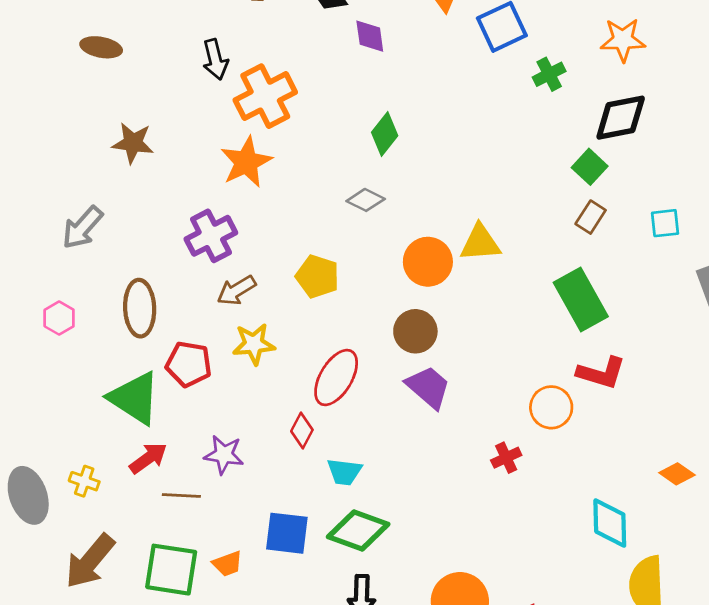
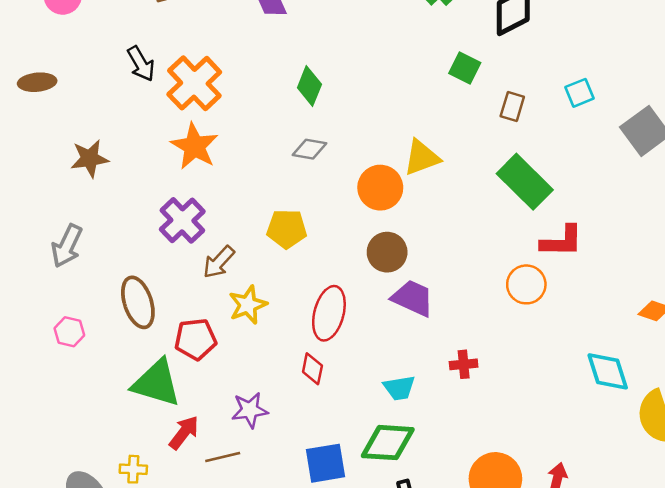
green square: (590, 167) -> (465, 68), moved
red cross: (506, 458) -> (464, 364), moved, turned 36
cyan trapezoid: (344, 472) -> (399, 388), moved

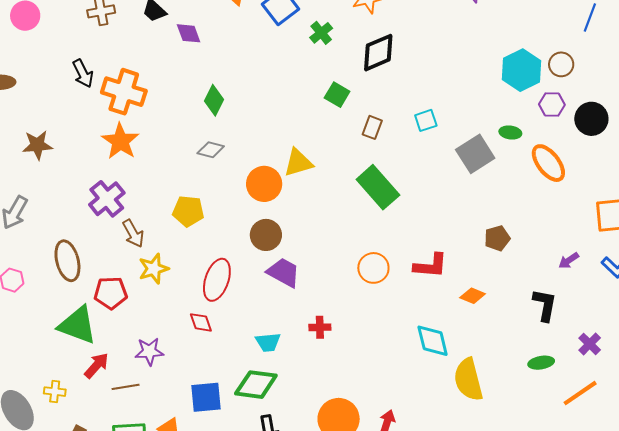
orange cross: (194, 83) -> (124, 92), turned -33
red L-shape: (562, 241) -> (431, 266), moved
brown arrow: (219, 262) -> (133, 233), turned -76
red diamond: (312, 369) -> (201, 322), turned -35

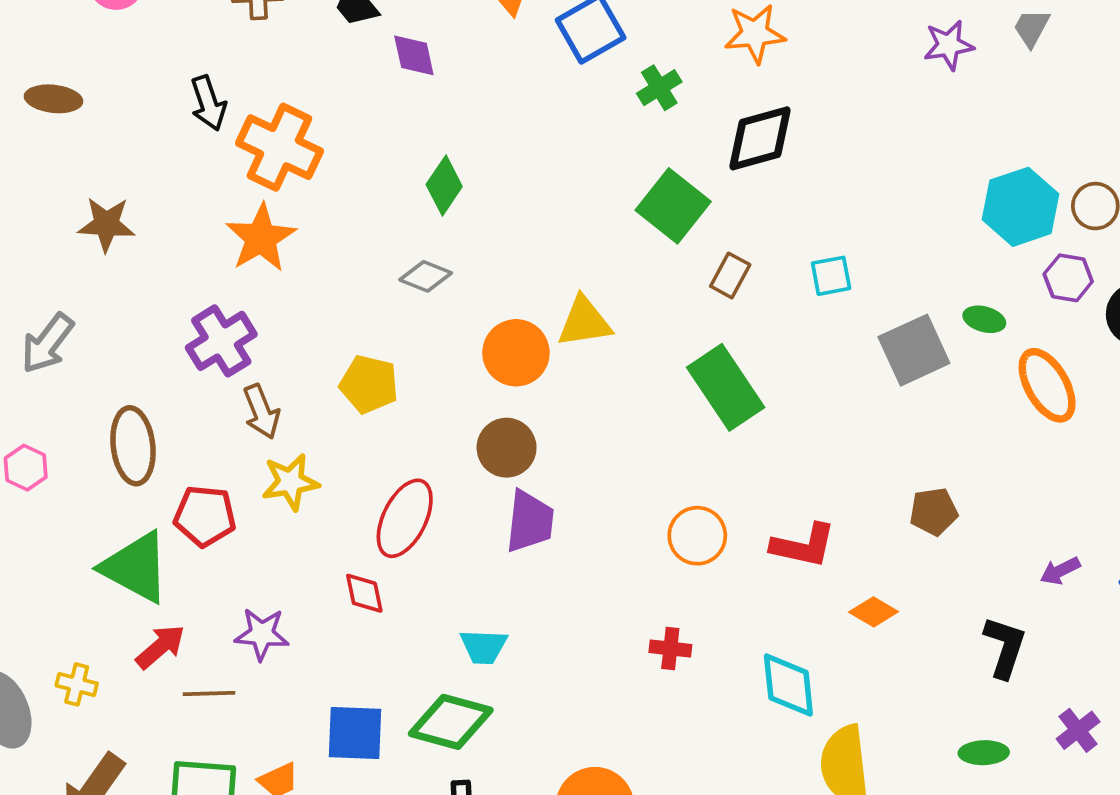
green square: (337, 95) -> (673, 206), size x1.5
purple trapezoid: (284, 272) -> (530, 521), turned 60
red cross: (320, 327) -> (670, 649), moved

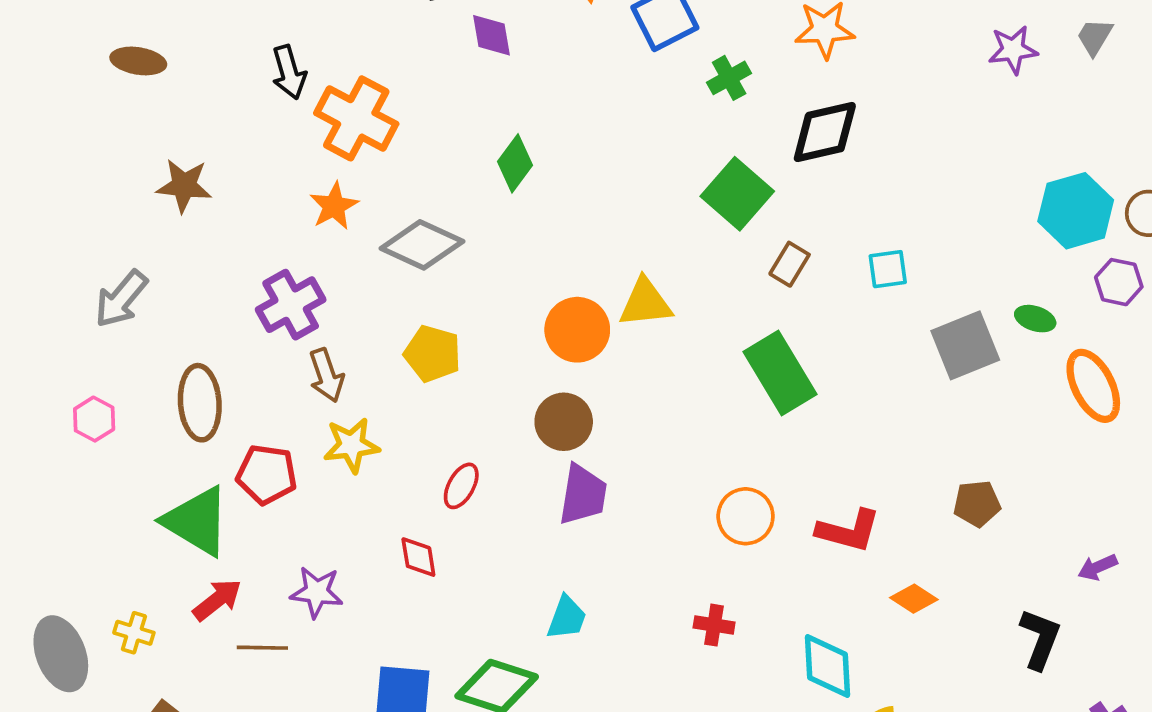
orange star: (261, 238) -> (334, 206), size x0.7
gray diamond: (426, 276) -> (422, 245), moved, size x1.6
red ellipse: (405, 518) -> (461, 486), size x0.6
cyan trapezoid: (484, 647) -> (567, 618), moved, turned -75

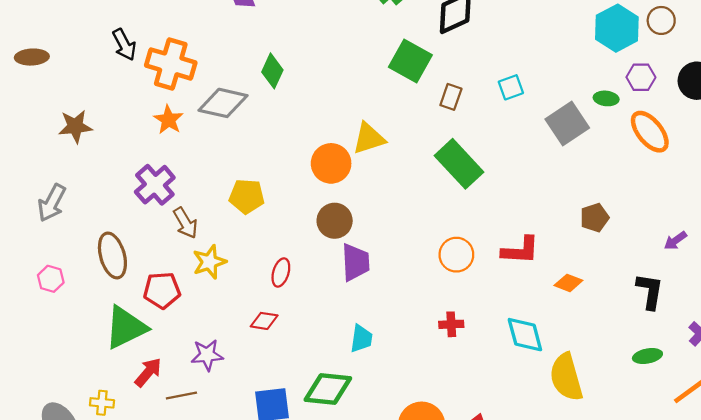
gray diamond: (422, 245) -> (223, 103), moved
purple hexagon: (1119, 282) -> (641, 77), moved
green triangle: (197, 521) -> (126, 327), turned -45
red diamond: (418, 557) -> (264, 321), turned -60

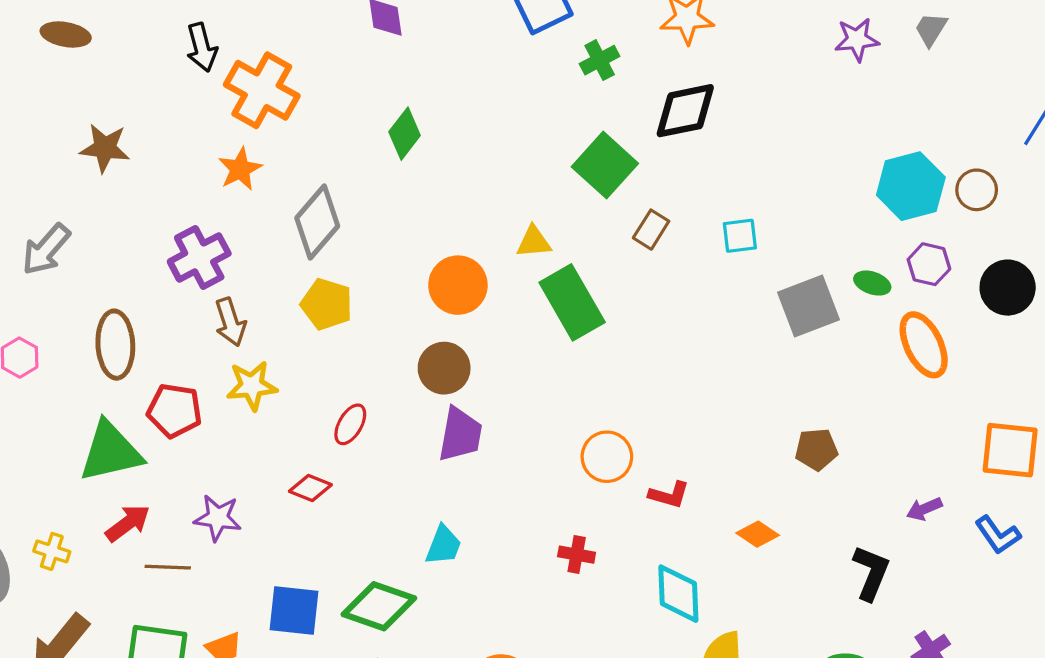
gray diamond: (223, 103) -> (317, 222), moved, turned -75
yellow triangle: (369, 138) -> (534, 242), moved, size x0.7
green rectangle: (459, 164) -> (572, 302), moved
red L-shape: (520, 250) -> (669, 495), moved, size x0.7

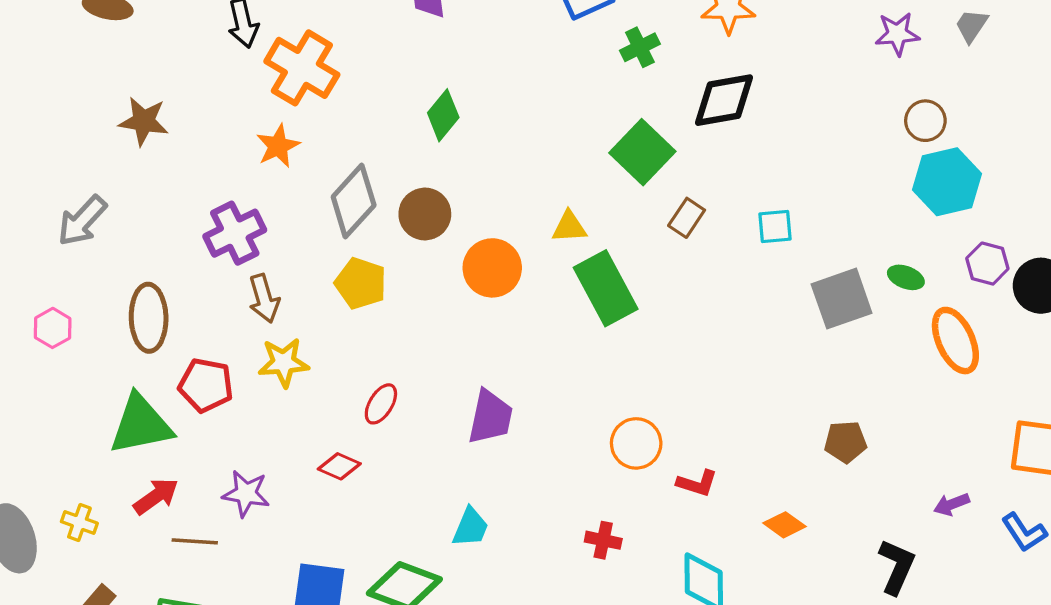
brown circle: (977, 190) -> (925, 121), moved
purple hexagon: (929, 264) -> (987, 264), moved
brown circle: (444, 368) -> (425, 214), moved

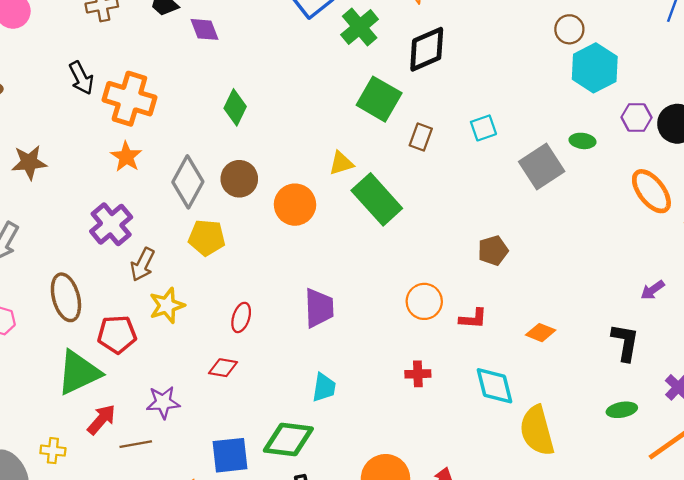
green cross: (640, 47) -> (360, 27), size x1.4
brown arrow: (264, 298) -> (142, 264), turned 56
orange ellipse: (955, 341) -> (651, 191), moved
brown pentagon: (845, 442) -> (493, 251), moved

